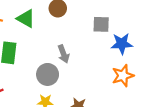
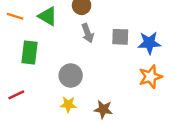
gray square: (101, 24) -> (120, 37), moved
gray arrow: (63, 54) -> (88, 33), moved

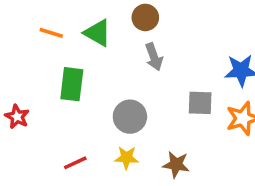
gray square: (120, 37) -> (200, 103), moved
red line: (16, 95) -> (75, 163), moved

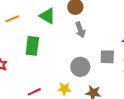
orange line: (51, 33) -> (12, 19), moved, turned -40
gray circle: (130, 117) -> (80, 67), moved

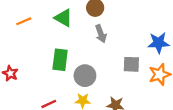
green rectangle: (32, 46) -> (60, 60), moved
gray circle: (80, 67) -> (85, 76), moved

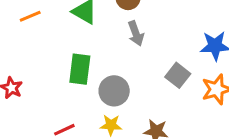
gray square: (131, 64) -> (178, 75), turned 36

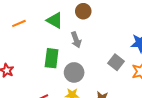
gray arrow: (136, 33) -> (76, 40), moved

